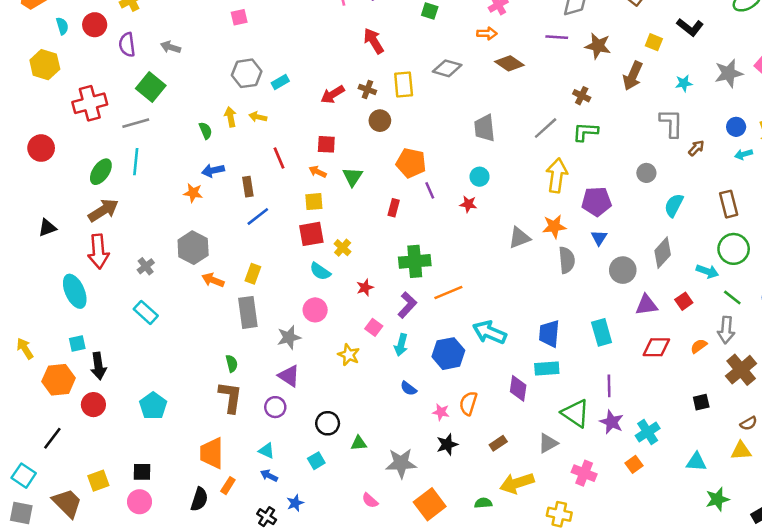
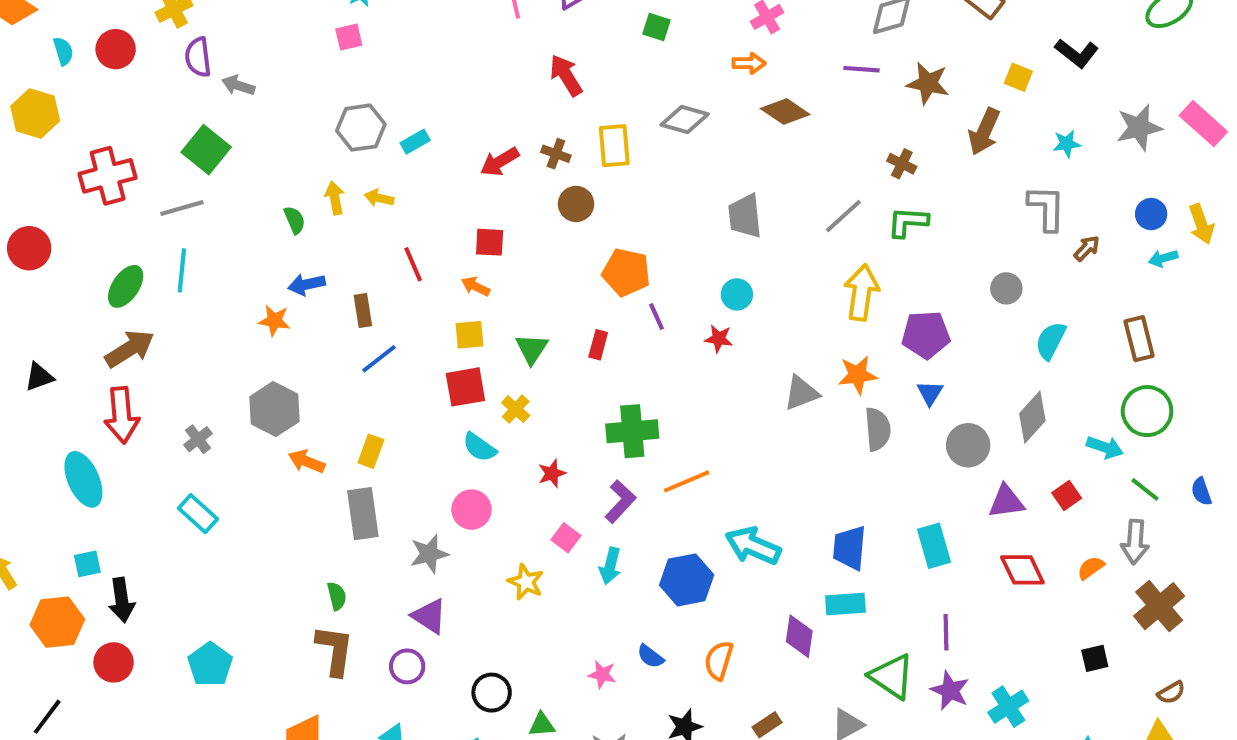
purple semicircle: (127, 45) -> (198, 57), moved
green triangle: (352, 177) -> (532, 349), moved
red diamond: (656, 347) -> (1022, 570), turned 64
blue semicircle: (409, 388) -> (650, 656), moved
pink star: (441, 412) -> (602, 674), moved

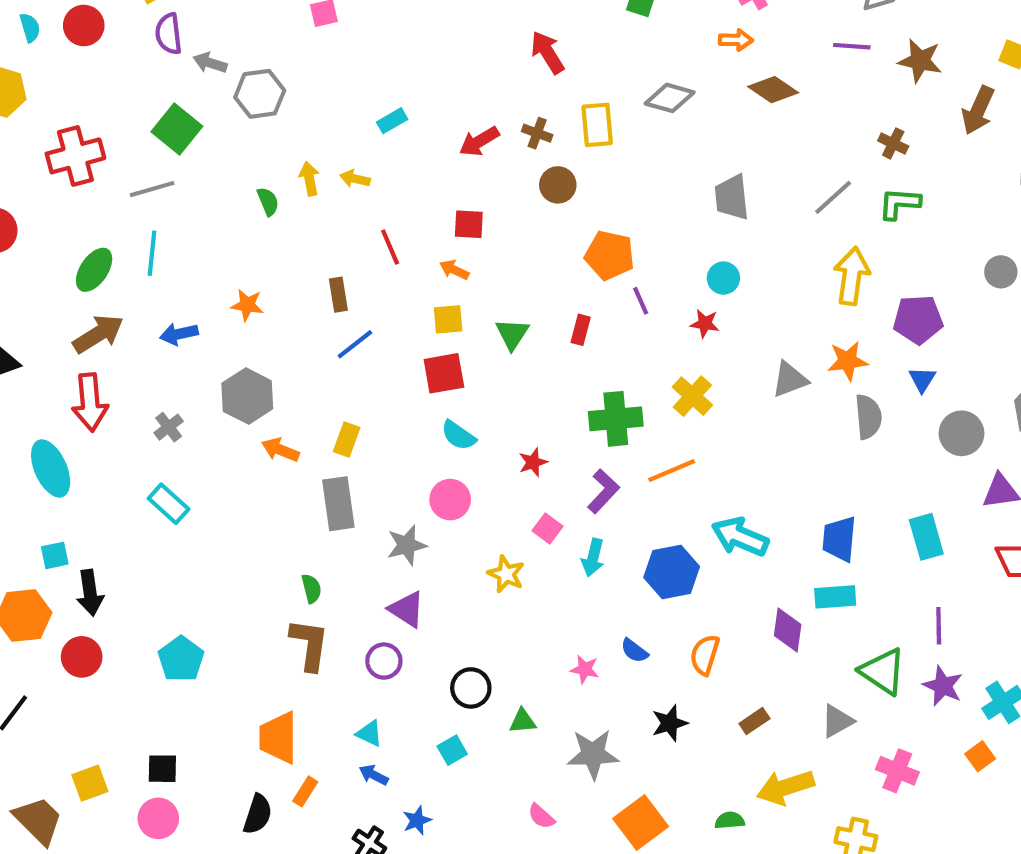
gray hexagon: (361, 128) -> (260, 94), moved
blue arrow: (307, 284) -> (179, 334), moved
yellow cross: (516, 409) -> (692, 396), moved, size x1.4

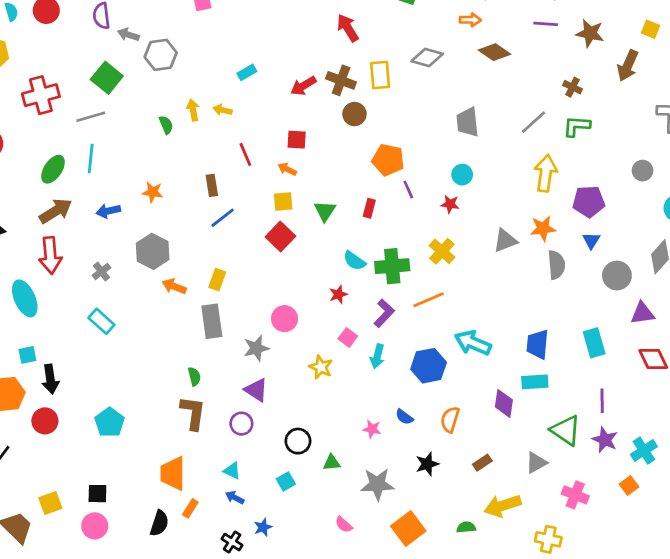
brown cross: (537, 133) -> (341, 80), size x1.5
red square: (444, 373) -> (280, 237), turned -36
cyan semicircle: (458, 435) -> (354, 261), moved

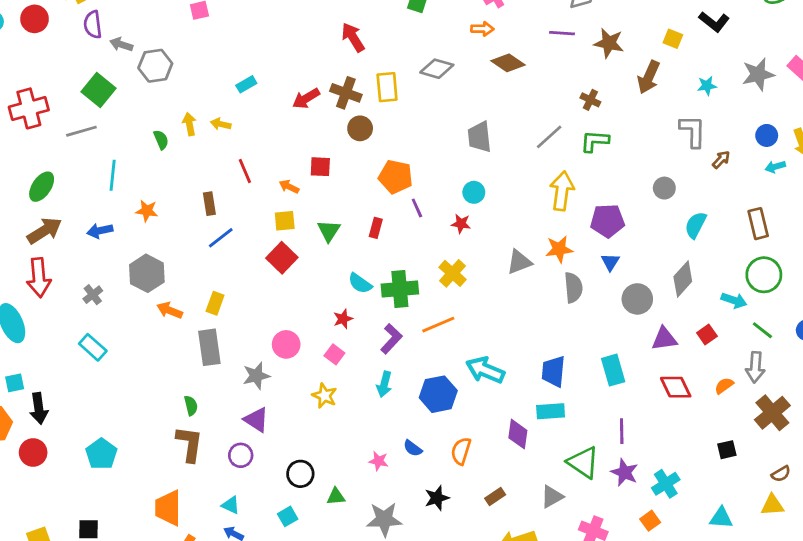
red square: (297, 140) -> (320, 167), moved
cyan line: (91, 158) -> (113, 175), moved
pink square: (348, 337) -> (334, 354), moved

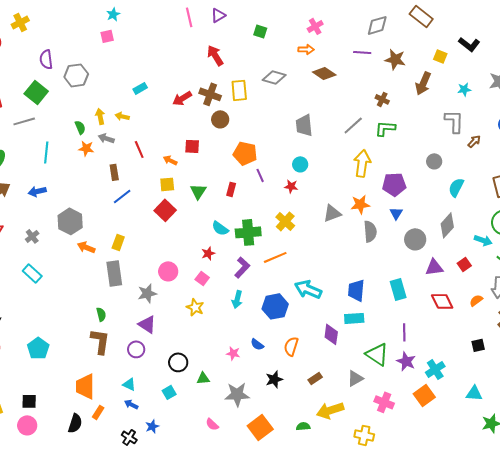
purple semicircle: (93, 25) -> (46, 59), moved
gray arrow: (121, 44) -> (106, 138), moved
orange star: (147, 211) -> (86, 148), moved
orange square: (650, 521) -> (424, 395), size x1.5

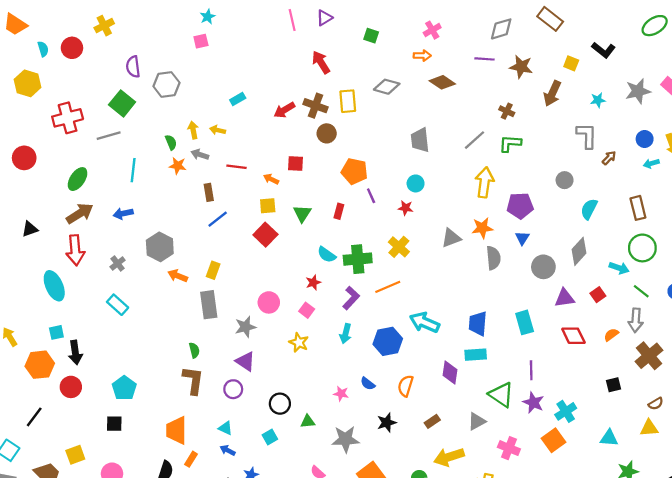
red line: (139, 149) -> (237, 167), turned -60
black square: (29, 401) -> (114, 424), moved

